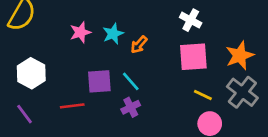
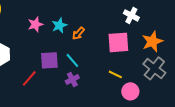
white cross: (191, 20) -> (131, 15), moved
yellow line: (203, 95) -> (115, 74), moved
red line: (72, 106) -> (29, 78), turned -42

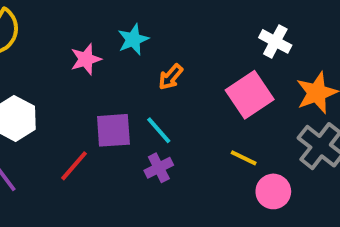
cyan star: (59, 25) -> (133, 39), moved
pink square: (118, 42) -> (250, 95), turned -30

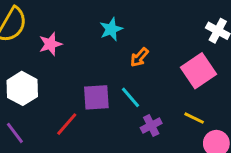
pink star: (86, 59) -> (50, 44), moved
purple cross: (159, 168) -> (151, 126), moved

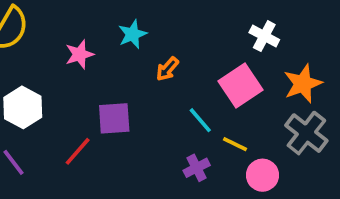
pink star: (50, 44) -> (79, 54), moved
cyan line: (130, 97) -> (200, 120), moved
purple cross: (151, 126) -> (197, 168), moved

